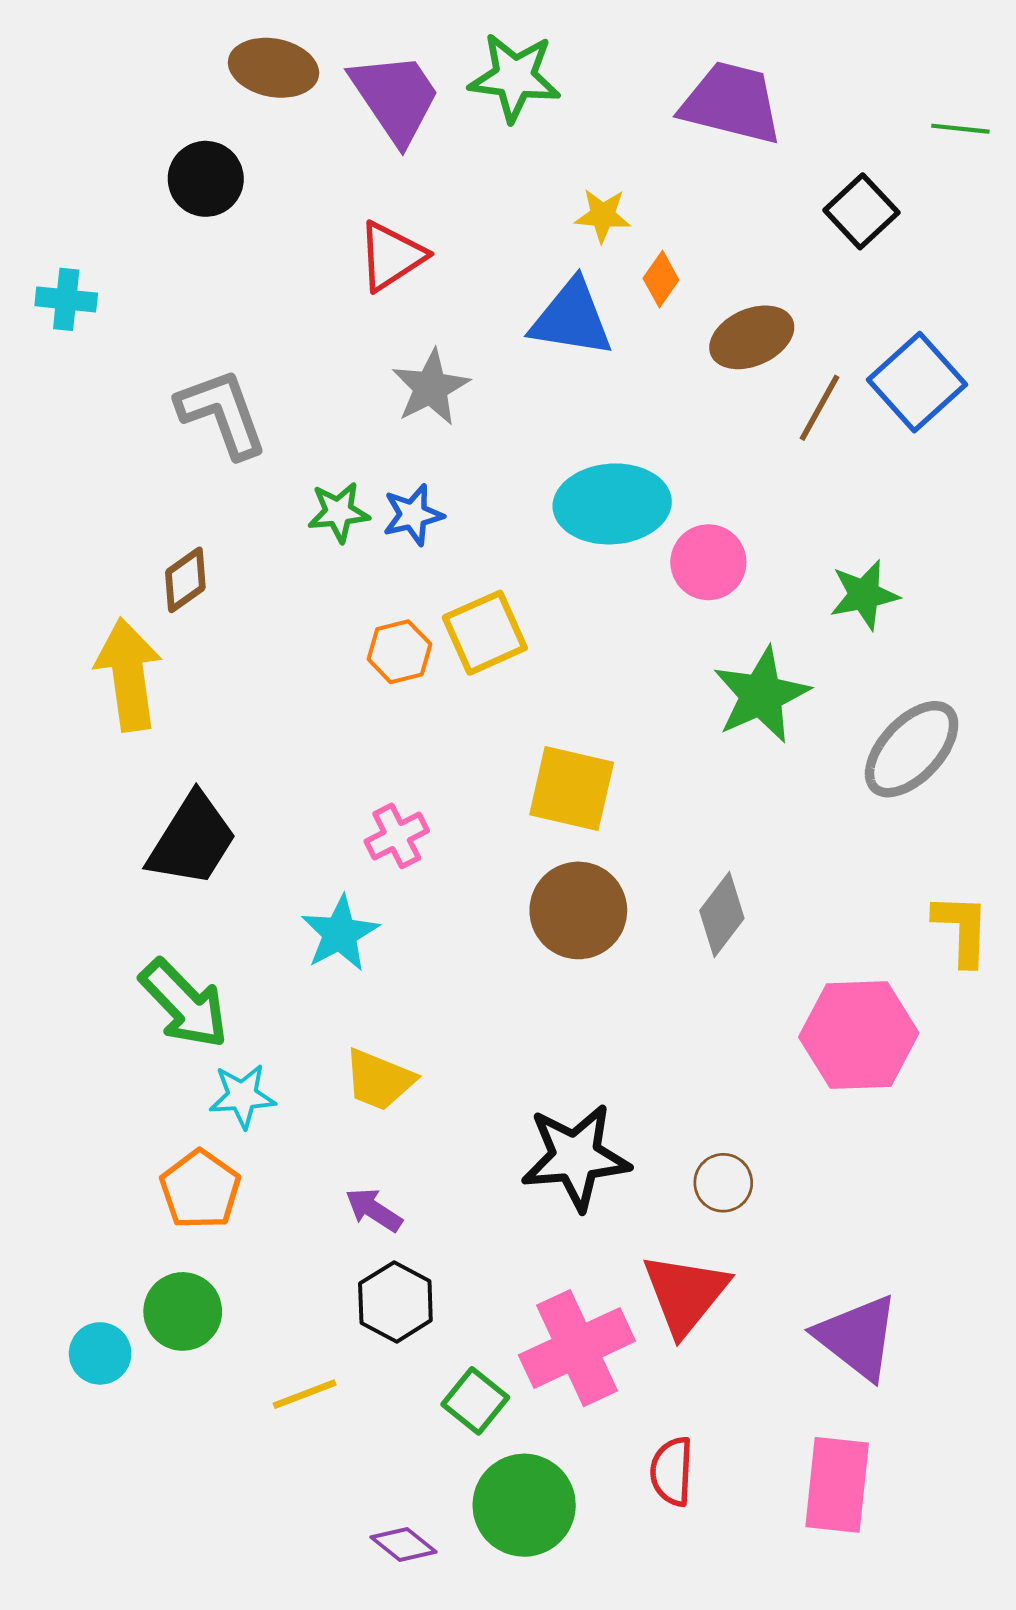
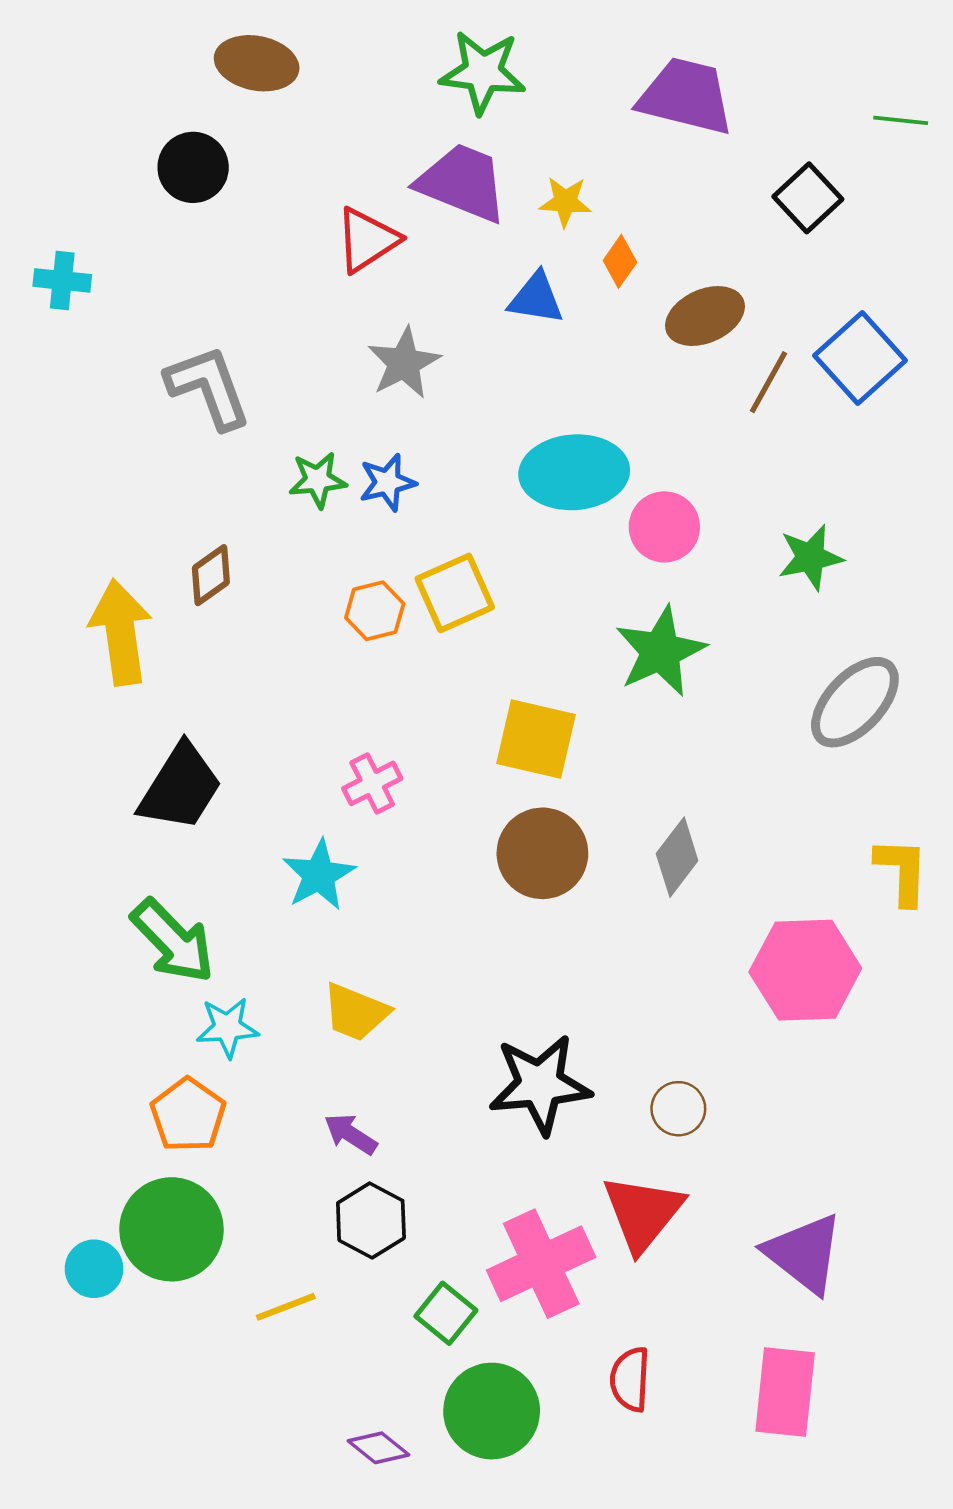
purple trapezoid: (395, 98) -> (462, 183), moved, turned -34
blue triangle: (572, 318) -> (536, 298), size x0.7
brown diamond: (185, 580) -> (211, 575), moved
green star: (761, 695) -> (661, 651), moved
green circle: (183, 1311) -> (171, 1229), size x1.4

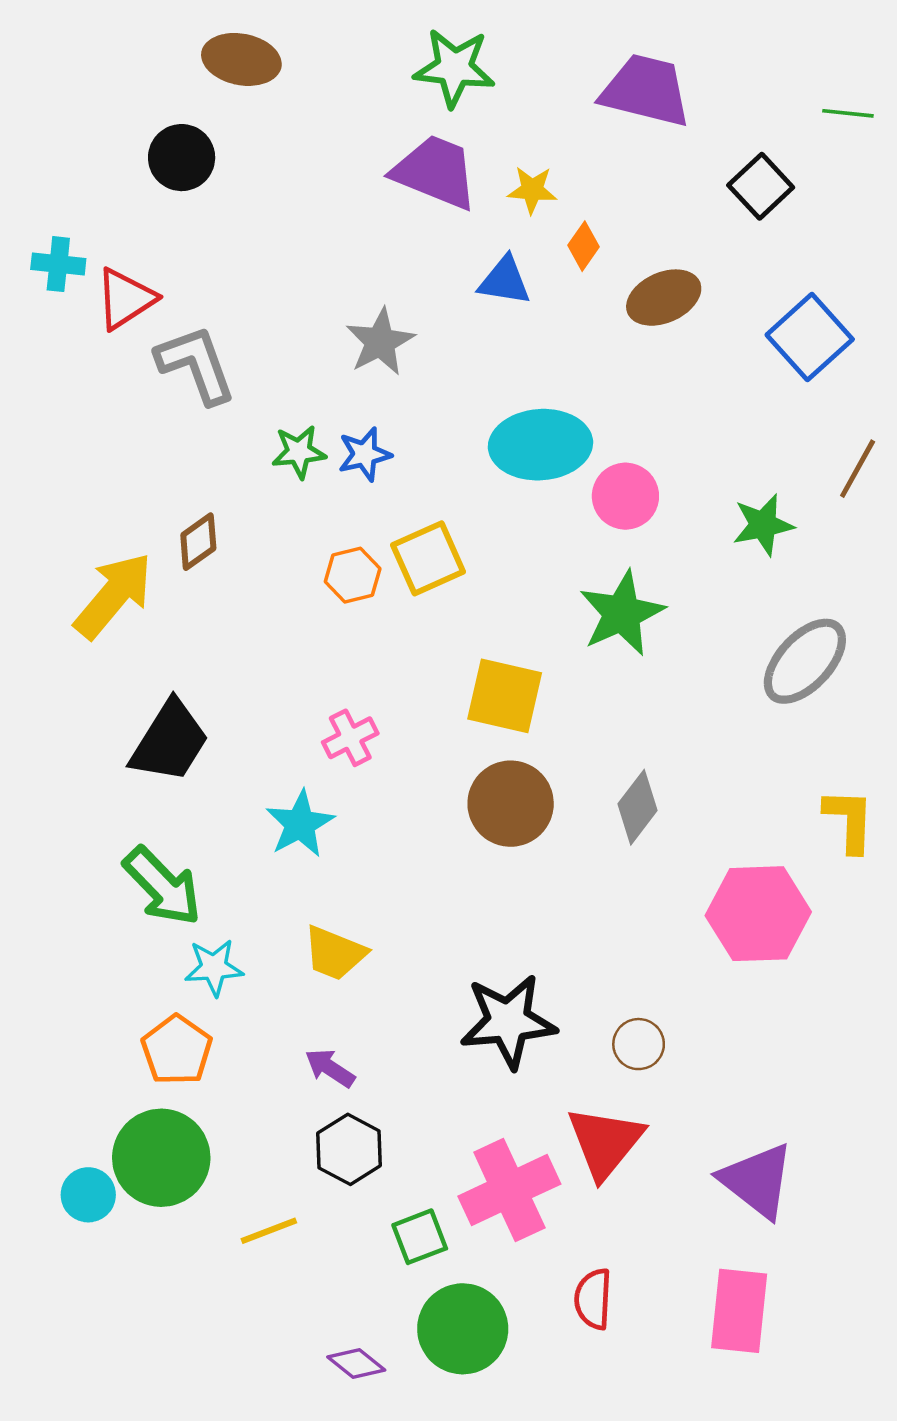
red triangle: (367, 240) -> (125, 299), moved
brown line: (769, 382) -> (858, 469), moved
yellow arrow: (121, 632) -> (113, 595), turned 48
green square: (446, 1313) -> (420, 1237), turned 30

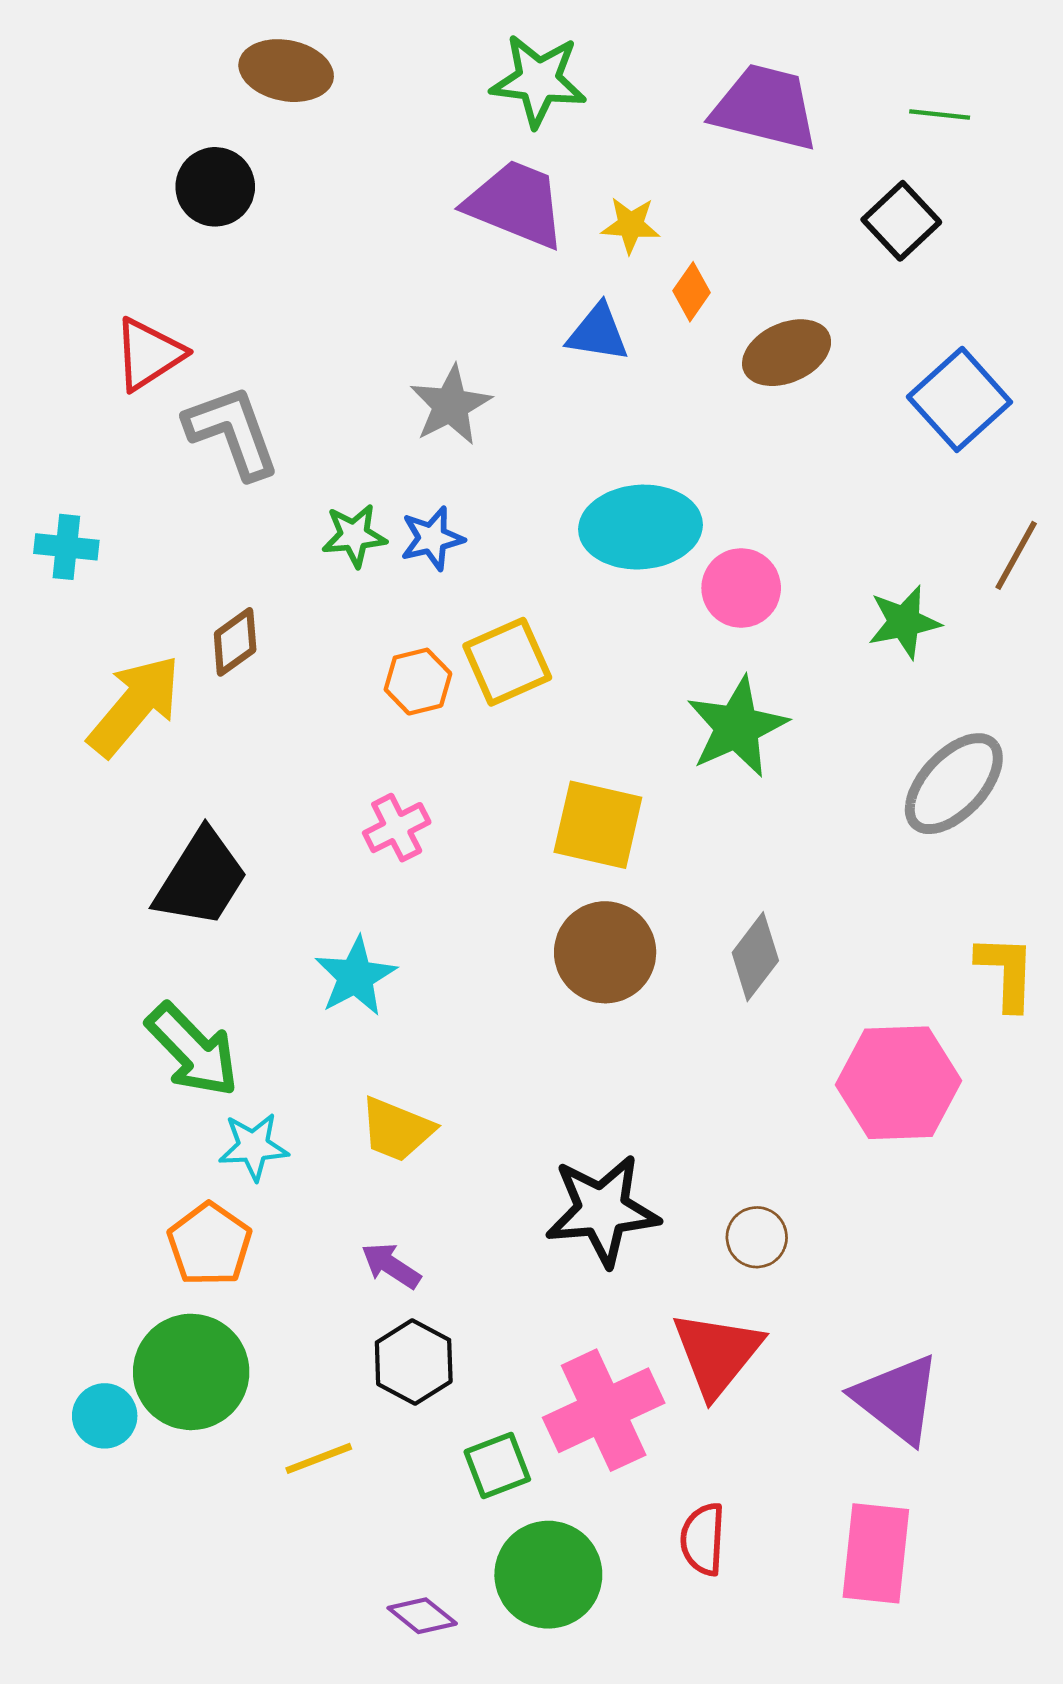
green line: (848, 113) -> (940, 115), moved
cyan cross: (58, 264) -> (66, 547), moved
pink cross: (350, 738) -> (397, 828), moved

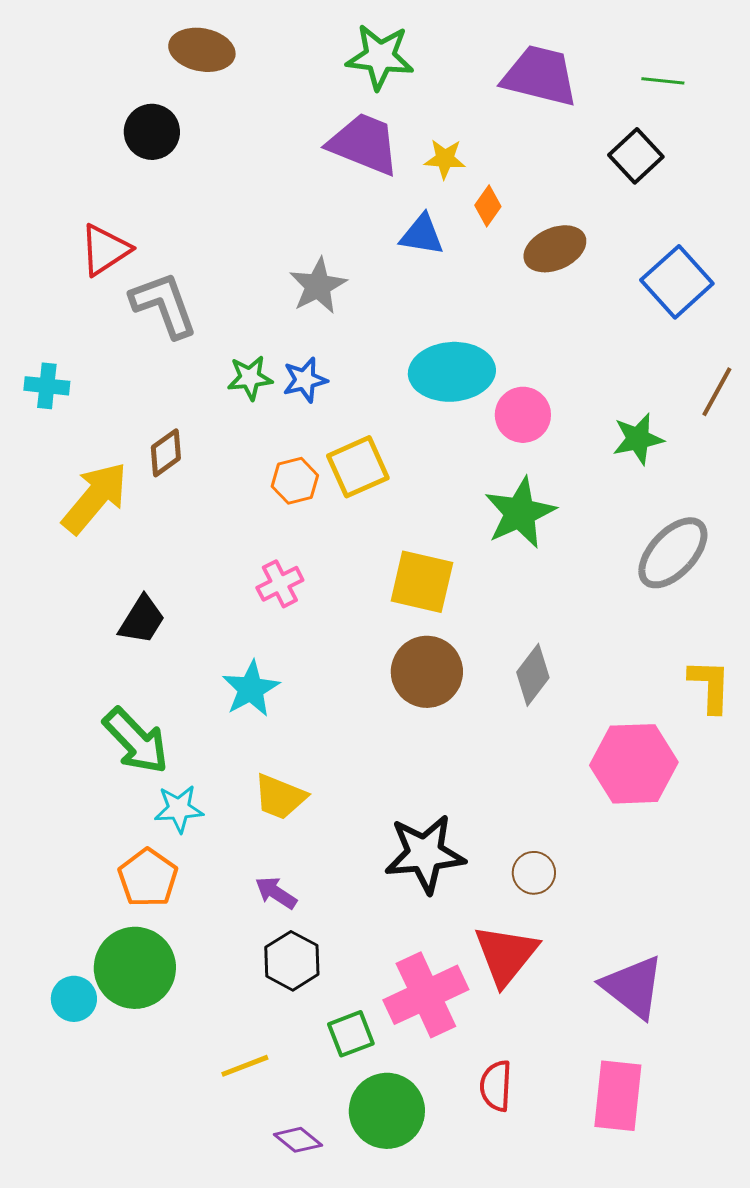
black trapezoid: (201, 879) -> (142, 620), size x0.7
yellow line: (319, 1458) -> (245, 1066), moved

